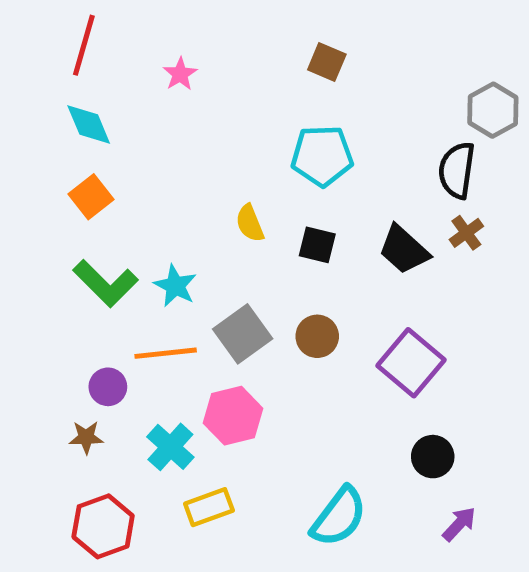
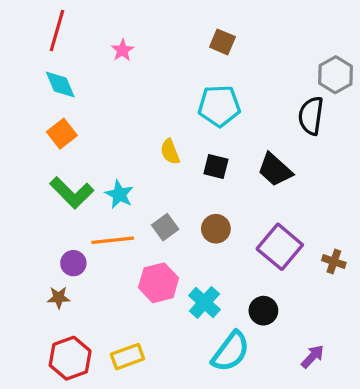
brown cross: (466, 233) -> (334, 262), moved, turned -35
gray square: (243, 334) -> (165, 227), size x0.7
cyan cross: (170, 447) -> (204, 302), moved
black circle: (433, 457) -> (263, 311), moved
yellow rectangle: (209, 507) -> (127, 357), moved

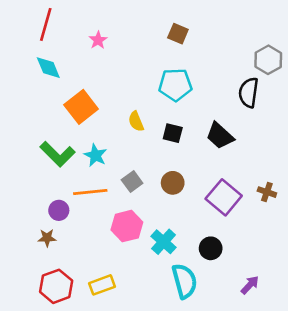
orange square: (62, 134) -> (81, 107), moved, size x1.4
brown cross: (334, 262) -> (267, 192), moved
cyan semicircle: (231, 352) -> (184, 281), turned -52

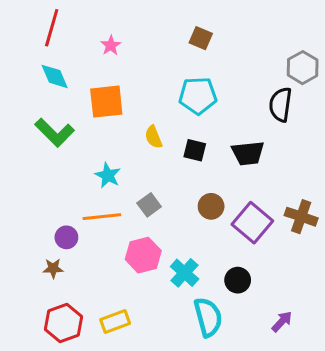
orange square: (81, 107) -> (106, 102), moved, turned 32
black trapezoid: (220, 136) -> (248, 153), turned -48
green L-shape: (57, 154) -> (55, 133), moved
brown circle: (173, 183) -> (211, 206), moved
brown cross: (267, 192) -> (301, 217), size x1.5

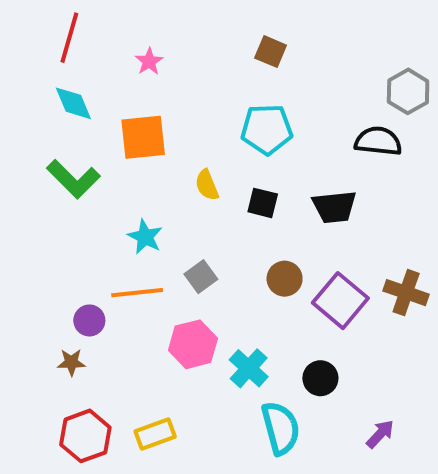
black semicircle: (280, 104) -> (378, 141), turned 88

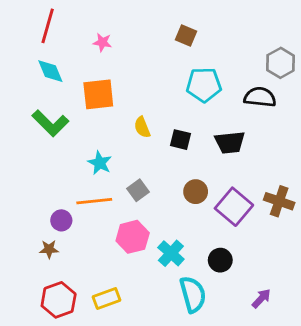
pink star: (149, 62) -> (102, 42), turned -30
cyan pentagon: (267, 129) -> (204, 85), moved

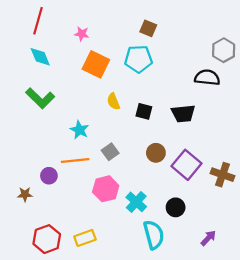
cyan pentagon: (204, 85) -> (138, 59), moved
orange square: (98, 94) -> (96, 64), moved, turned 32
brown cross: (279, 201) -> (223, 175), moved
brown star: (49, 249) -> (25, 194), moved

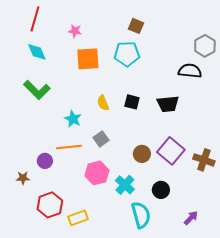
orange square: (96, 64) -> (88, 59), turned -30
yellow semicircle: (113, 102) -> (103, 103), moved
brown circle: (156, 153) -> (142, 154), moved
red hexagon: (47, 239) -> (50, 205), moved

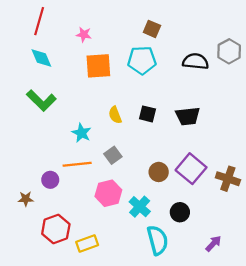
black semicircle: (190, 71) -> (196, 61), moved

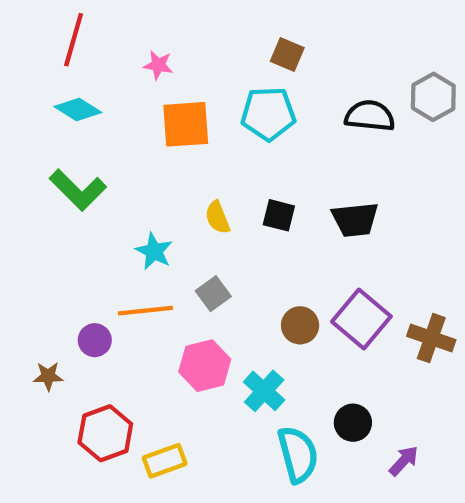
cyan diamond: (41, 58) -> (78, 110), turned -35
black circle: (180, 212) -> (353, 423), moved

